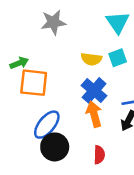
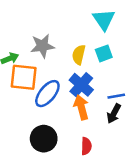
gray star: (53, 22) -> (42, 46), moved
yellow semicircle: (91, 59) -> (79, 55), turned 96
blue ellipse: (47, 125) -> (47, 94), moved

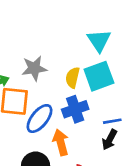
cyan square: (104, 53) -> (99, 76), size x1.6
blue cross: (81, 85) -> (75, 109), turned 30
orange arrow: (81, 107) -> (61, 142), moved

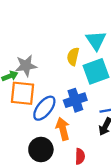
gray star: (34, 68) -> (26, 66), moved
yellow semicircle: (73, 78) -> (73, 57), moved

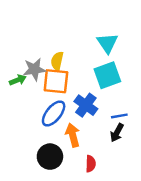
yellow semicircle: (73, 57) -> (57, 61), moved
orange square: (23, 93) -> (56, 81), moved
blue cross: (75, 100) -> (86, 105), turned -35

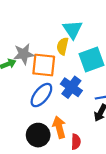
cyan triangle: (107, 43) -> (73, 29), moved
yellow semicircle: (57, 61) -> (63, 46), moved
orange arrow: (73, 135) -> (59, 127), moved

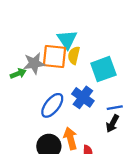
cyan triangle: (73, 29) -> (67, 39), moved
orange square: (44, 65) -> (55, 57), moved

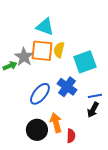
cyan triangle: (67, 39) -> (45, 27), moved, turned -36
gray star: (34, 63) -> (24, 57), turned -30

